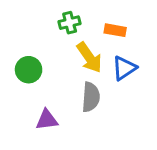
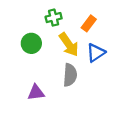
orange rectangle: (115, 30) -> (89, 23), turned -63
green circle: (29, 70) -> (31, 43), moved

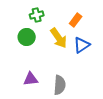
green cross: (54, 18) -> (37, 15), moved
gray semicircle: (70, 75) -> (60, 85), moved

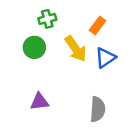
gray semicircle: (60, 85) -> (98, 109), moved

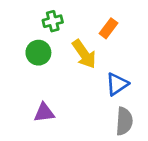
blue triangle: (105, 58) -> (117, 84), moved
gray semicircle: (98, 109) -> (124, 121), moved

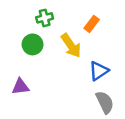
purple triangle: (44, 113) -> (20, 87), moved
gray semicircle: (124, 121) -> (105, 102), turned -30

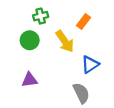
purple triangle: (20, 87) -> (30, 80), moved
gray semicircle: (105, 102) -> (81, 93), moved

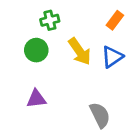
orange rectangle: (83, 22) -> (115, 20), moved
blue triangle: (90, 64) -> (112, 57), moved

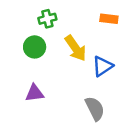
orange rectangle: (115, 20) -> (109, 19), turned 60
blue triangle: (112, 57) -> (103, 66), moved

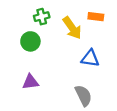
yellow arrow: (76, 48) -> (72, 28), moved
blue triangle: (103, 66) -> (90, 58), turned 42

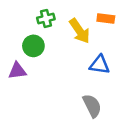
purple triangle: (30, 82) -> (17, 71), moved

